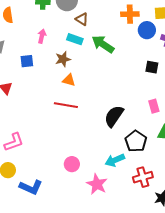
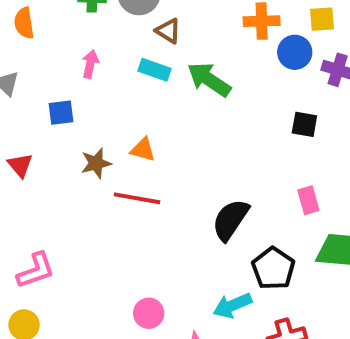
brown star: (63, 59) -> (96, 163), moved

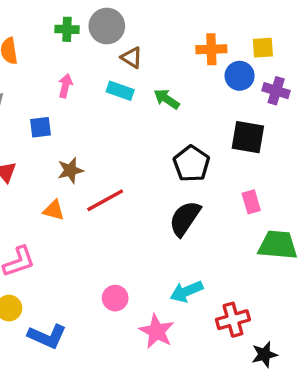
green arrow: (209, 80) -> (167, 99), size x0.7
black square: (304, 124) -> (248, 137), size x1.5
orange triangle: (143, 150) -> (54, 210), moved
red line: (137, 198) -> (105, 200), turned -39
black pentagon: (273, 268) -> (191, 164), moved

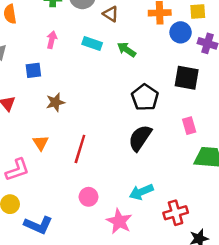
brown triangle: (132, 58) -> (111, 14), moved
red line: (105, 200) -> (80, 149), moved, turned -44
orange triangle: (54, 210) -> (41, 143), moved, turned 42

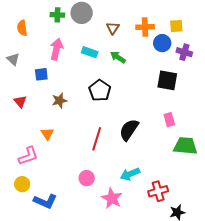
brown triangle: (111, 14) -> (113, 28), moved, turned 32
pink arrow: (52, 40) -> (56, 49), size x1.5
black pentagon: (145, 97) -> (100, 90), moved
red line: (80, 149) -> (97, 139), moved

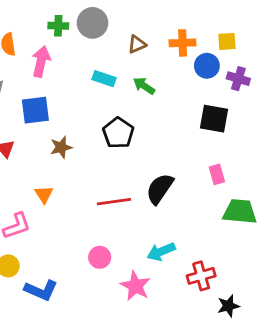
brown triangle: (113, 28) -> (137, 44), turned 32
pink arrow: (56, 49) -> (41, 61), moved
blue square: (41, 74) -> (35, 110), size x1.5
red line: (97, 139) -> (114, 202), turned 65

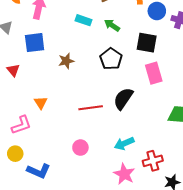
black square: (214, 119) -> (147, 43), moved
black pentagon: (118, 133) -> (111, 59), moved
brown star: (61, 147) -> (66, 61), moved
pink rectangle: (217, 174) -> (154, 73), moved, size x1.5
pink star: (135, 286) -> (124, 174), moved

